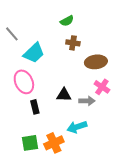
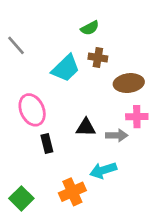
cyan trapezoid: (34, 53) -> (66, 68), moved
pink cross: (102, 87) -> (137, 117), turned -35
green square: (30, 143) -> (21, 198), moved, turned -36

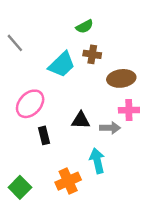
pink ellipse: (32, 110) -> (30, 104), turned 68
cyan arrow: (103, 170) -> (97, 161), turned 95

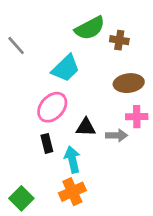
green semicircle: (85, 26) -> (90, 28), size x1.6
brown cross: (92, 54) -> (119, 40), moved
pink ellipse: (30, 104) -> (52, 107), moved
cyan arrow: (97, 161) -> (72, 160), moved

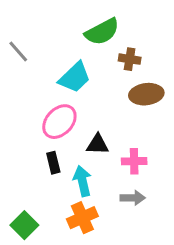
brown cross: (119, 40) -> (130, 59), moved
pink cross: (137, 117) -> (134, 161), moved
gray arrow: (117, 135) -> (133, 198), moved

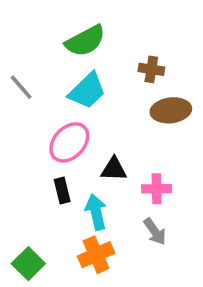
green semicircle: (102, 32) -> (85, 41), moved
gray line: (18, 51) -> (21, 87), moved
gray arrow: (133, 198) -> (155, 232), turned 55

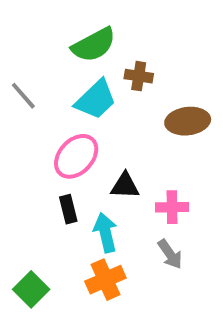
brown cross: (151, 69) -> (139, 76), moved

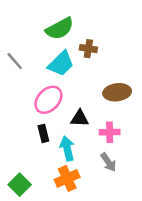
brown ellipse: (188, 121) -> (117, 92), moved

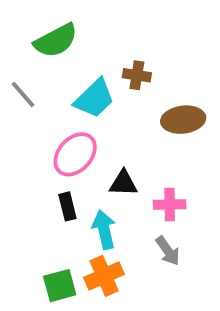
green semicircle: (60, 29) -> (56, 41), moved
brown ellipse: (117, 92) -> (183, 120), moved
green square: (20, 185) -> (60, 286), moved, turned 30

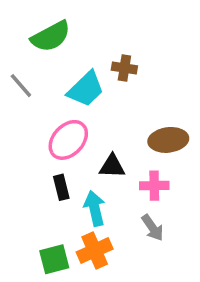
brown ellipse: (183, 120) -> (168, 140), moved

